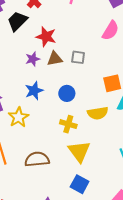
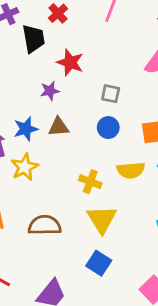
black trapezoid: (17, 21) -> (34, 39), turned 120
brown triangle: (55, 59) -> (59, 127), moved
blue star: (34, 91) -> (26, 129), moved
blue circle: (67, 93) -> (108, 128), moved

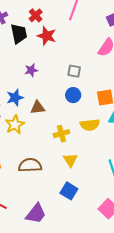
red star: (70, 62) -> (47, 36), moved
brown triangle: (59, 127) -> (38, 108), moved
yellow cross: (90, 182) -> (61, 134), turned -35
yellow triangle: (102, 219) -> (70, 160), size x0.7

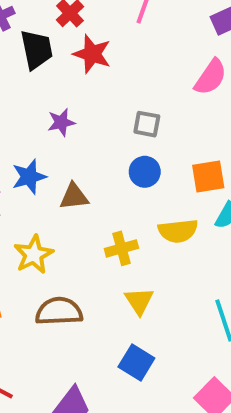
yellow star: (15, 125) -> (34, 255), moved

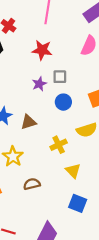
red star: (92, 54) -> (42, 50), moved
purple star: (61, 122) -> (39, 84), moved
brown semicircle: (59, 311) -> (32, 184), size x0.7

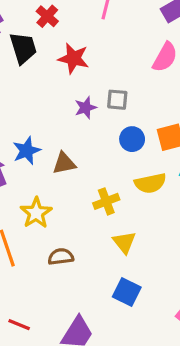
red star: (42, 50) -> (74, 58), moved
blue circle: (63, 102) -> (132, 139), moved

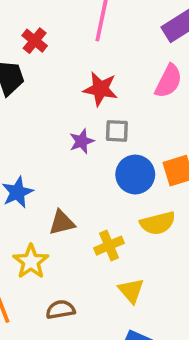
red star: (74, 58) -> (100, 89), moved
blue circle: (132, 139) -> (135, 174), size x1.4
brown triangle: (64, 163) -> (62, 223), moved

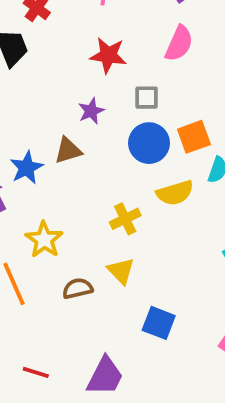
gray square: (117, 131) -> (147, 98), moved
brown triangle: (62, 223) -> (68, 150), moved
yellow triangle: (131, 291) -> (121, 271), moved

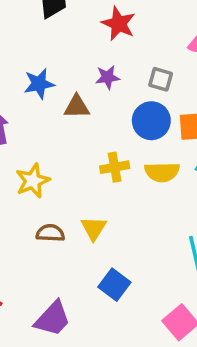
red star: (108, 55) -> (119, 24), moved
blue star: (26, 168) -> (39, 84), moved
yellow cross: (125, 219) -> (115, 167), moved

